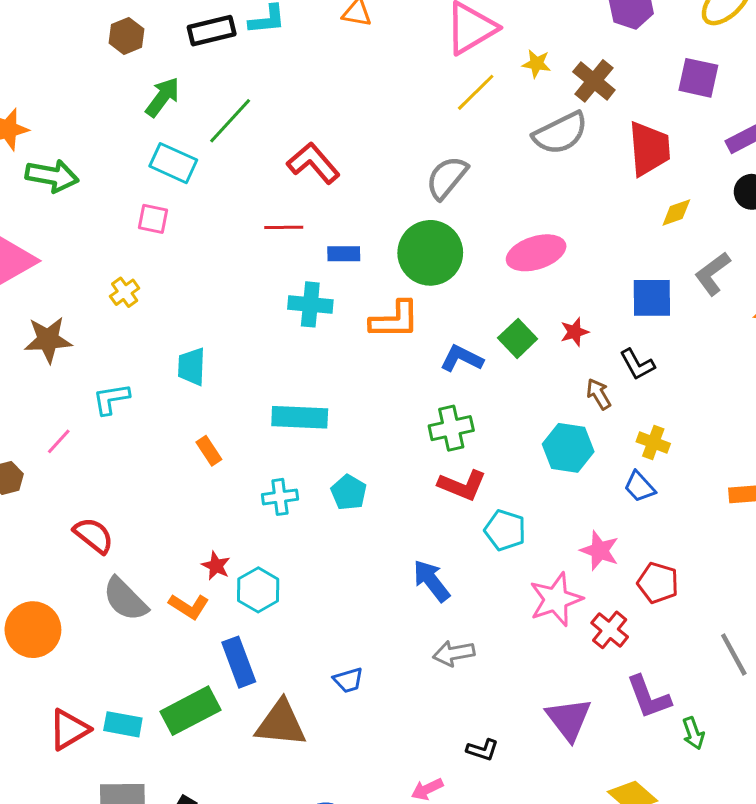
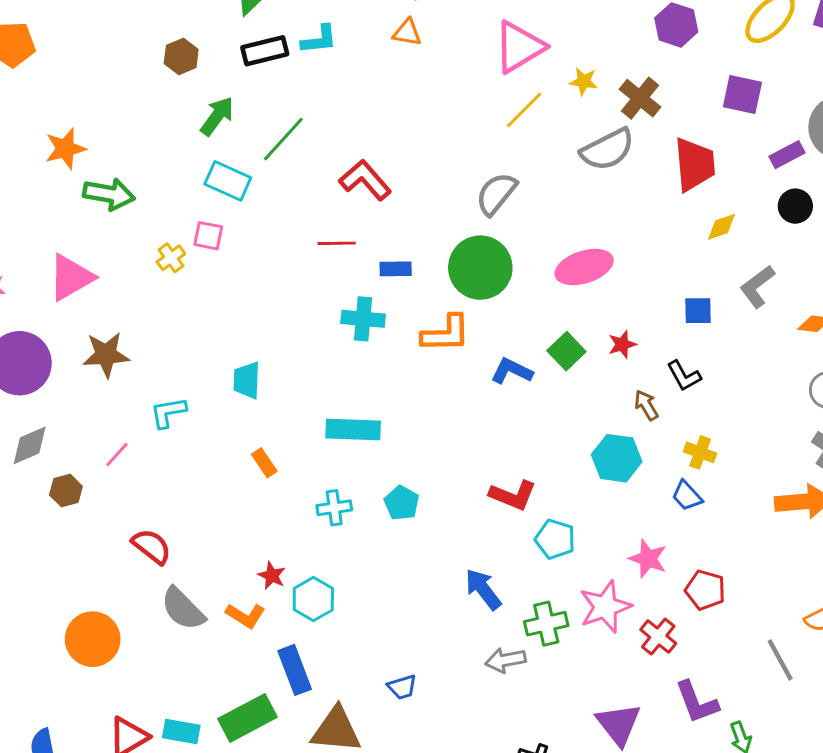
yellow cross: (125, 292) -> (171, 258), moved
blue square: (652, 298) -> (698, 311), size x0.7
green cross: (451, 428) -> (546, 624), moved

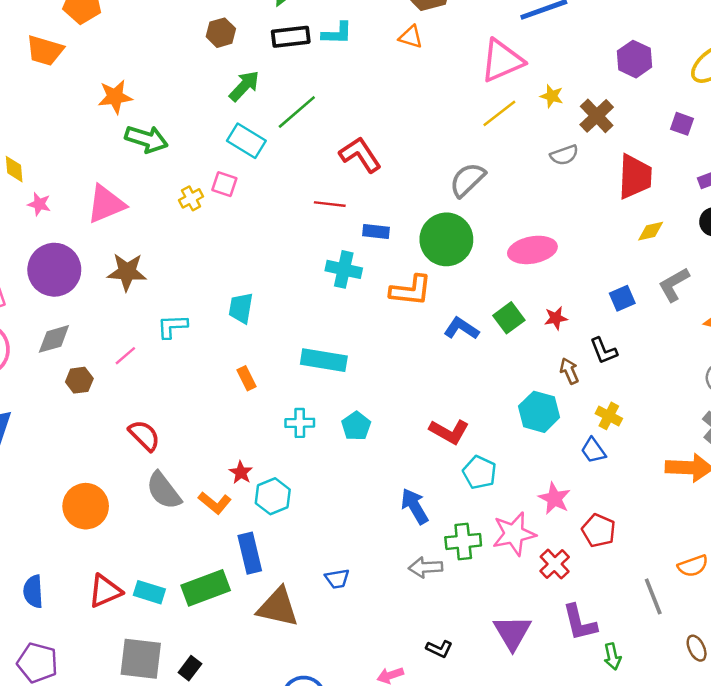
purple square: (742, 95) -> (682, 124), size x0.7
gray semicircle: (607, 149) -> (564, 155), size x0.6
blue square: (698, 311) -> (622, 298), turned -30

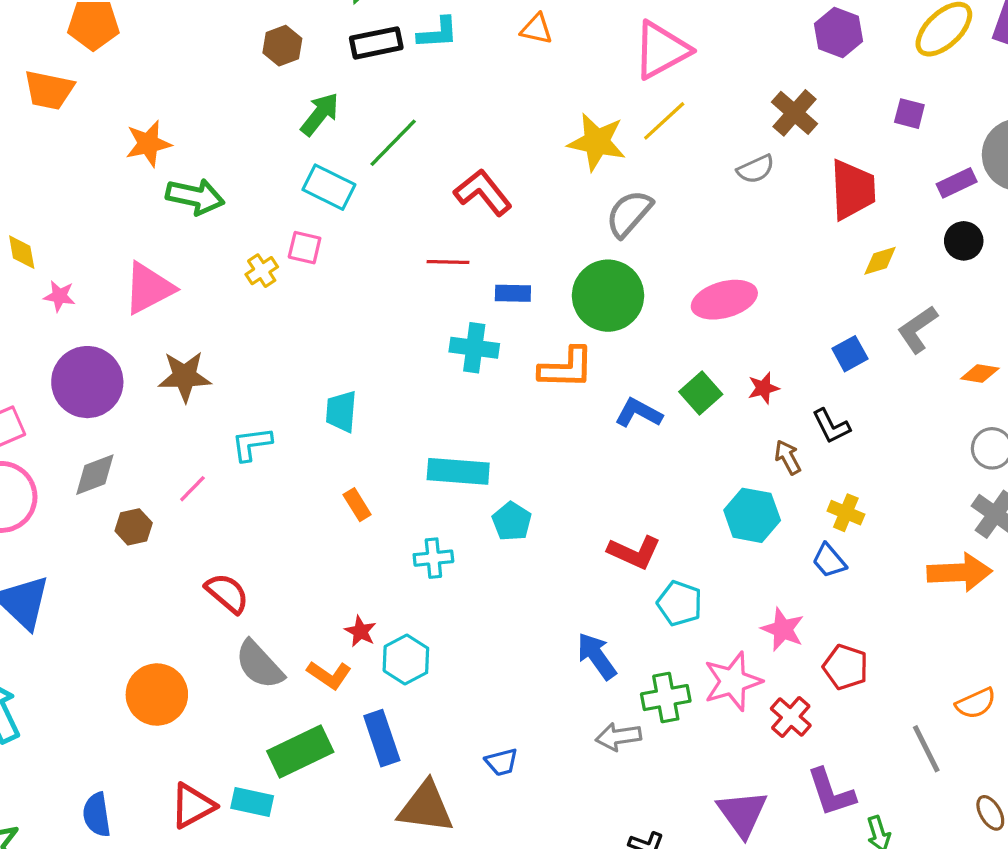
yellow star: (552, 96) -> (597, 142), moved, size x1.8
cyan pentagon: (356, 426) -> (512, 521), moved
green rectangle: (206, 588) -> (300, 752), moved

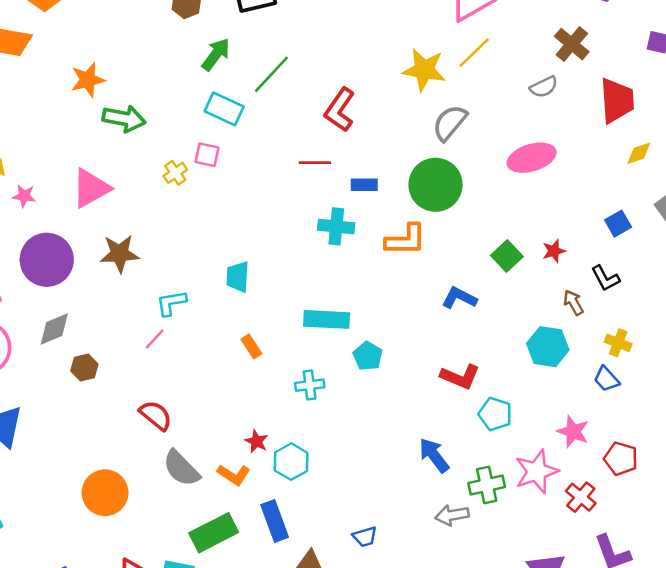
red L-shape: (483, 192) -> (340, 110), turned -105
pink ellipse: (724, 300) -> (532, 158), moved
blue L-shape: (638, 413) -> (459, 298), moved
pink line: (192, 489) -> (155, 339), moved

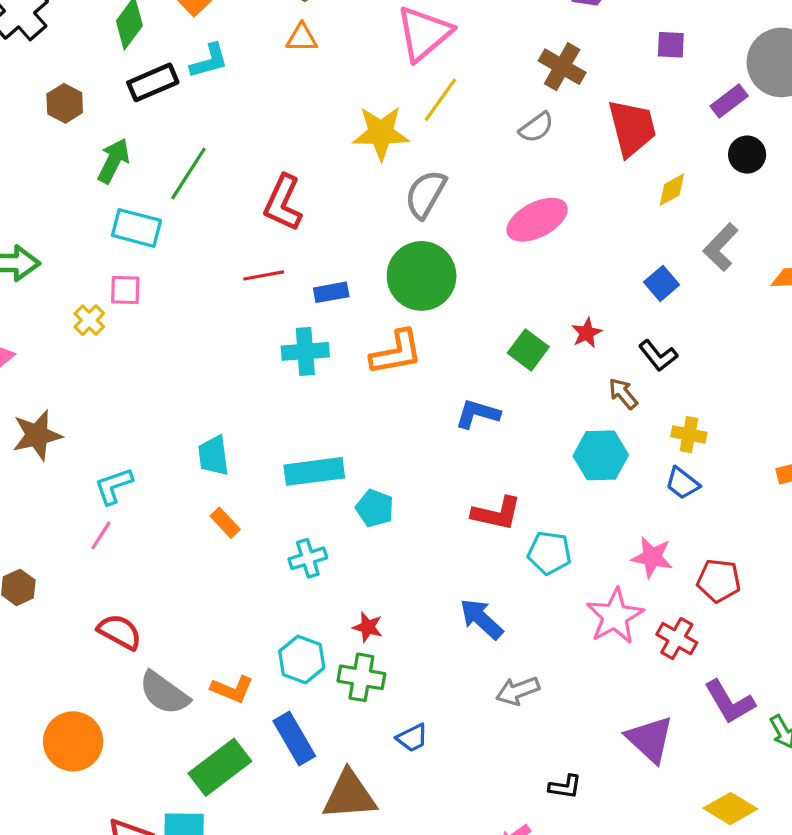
cyan trapezoid: (238, 277) -> (213, 456), moved
red star: (256, 441) -> (368, 627), moved
green cross: (487, 485) -> (361, 677), moved, turned 32

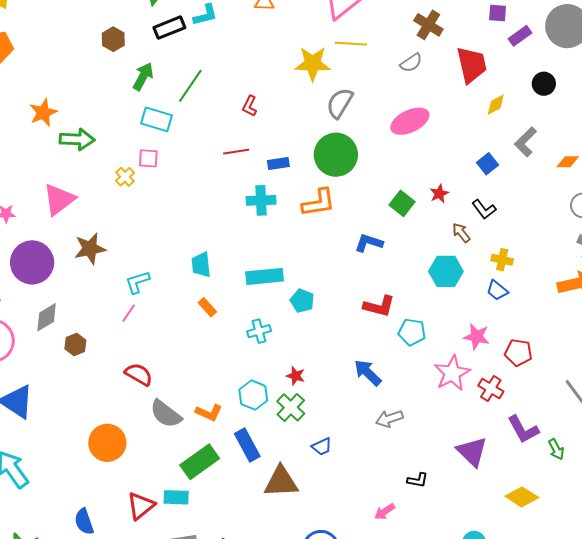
yellow line: (440, 100) -> (351, 44), turned 56
purple rectangle: (729, 101) -> (520, 36), moved
red L-shape: (283, 203) -> (250, 106), size x0.6
green cross: (361, 677) -> (291, 407), turned 32

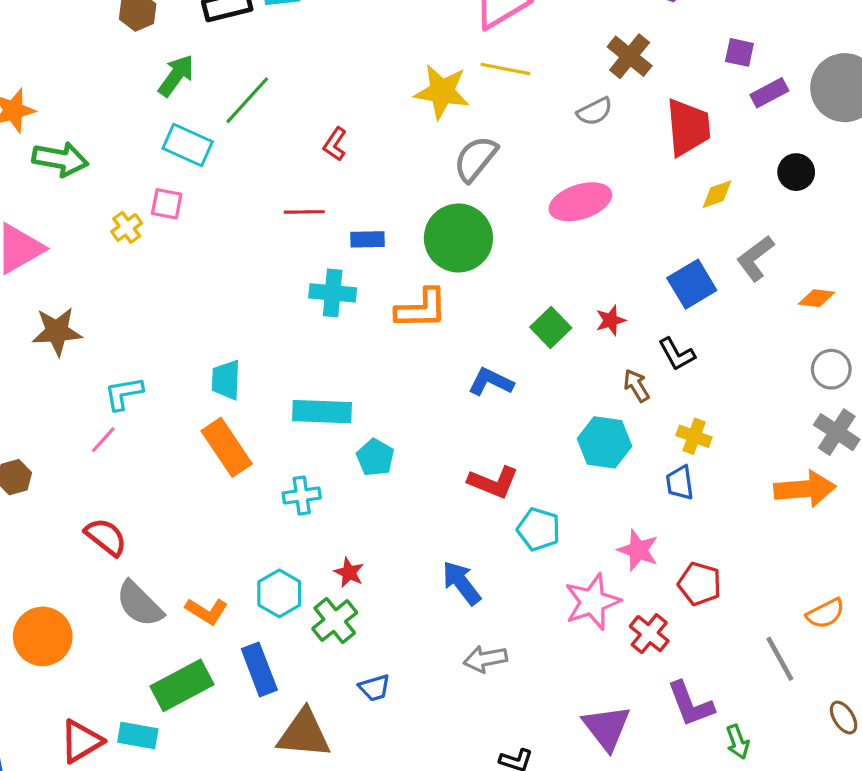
blue square: (488, 164) -> (692, 284), size x1.4
blue trapezoid: (497, 290) -> (680, 483), turned 35
orange rectangle: (207, 307) -> (227, 447), size x1.8

